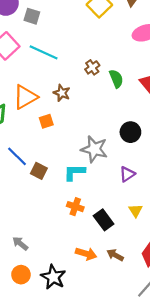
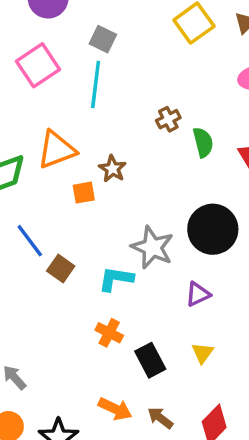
gray square: (32, 16) -> (103, 39), moved
cyan line: (44, 52) -> (96, 84), turned 64
brown star: (62, 93) -> (112, 169), moved
black circle: (130, 132) -> (213, 229), size x1.5

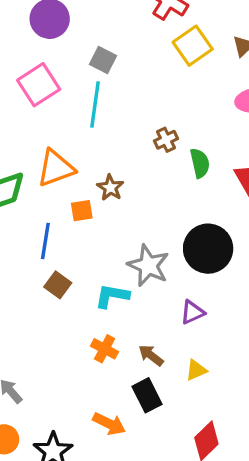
blue line: (30, 241) -> (45, 241), moved, turned 45
yellow triangle: (203, 353) -> (196, 370), turned 30
black rectangle: (150, 360) -> (147, 395), moved
brown arrow: (160, 418) -> (151, 355), moved

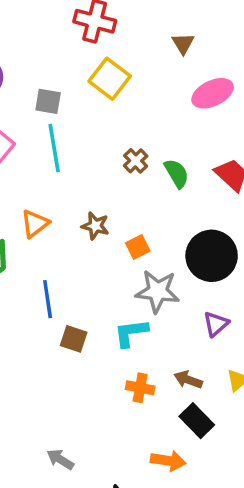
yellow square: (193, 46) -> (110, 79), moved
orange triangle: (56, 168) -> (35, 224), size x0.7
orange square: (82, 211) -> (138, 247), moved

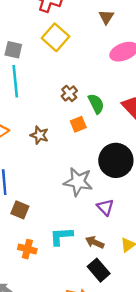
orange square: (138, 247) -> (78, 124), moved
purple triangle: (216, 324) -> (105, 207), moved, turned -36
cyan L-shape: (131, 333) -> (61, 236), moved
orange cross: (140, 388) -> (27, 249), moved

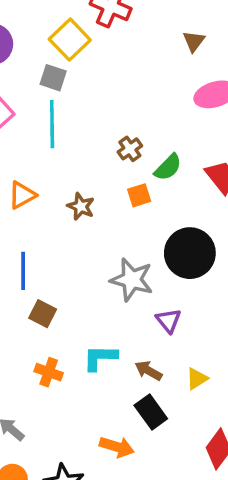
yellow square: (55, 37) -> (70, 40), moved
green semicircle: (96, 104) -> (168, 167), turned 66

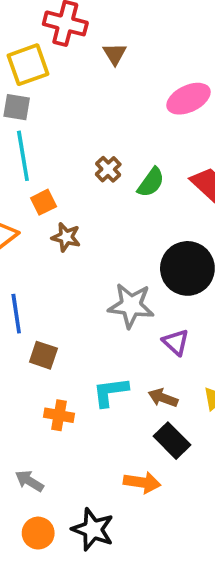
yellow square: (70, 40) -> (28, 65), turned 33
brown triangle: (194, 41) -> (115, 54), moved
orange square: (139, 195) -> (44, 202), moved

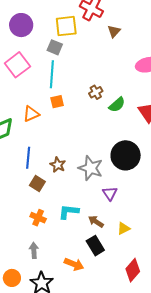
brown star: (66, 237) -> (58, 165), moved
gray arrow: (29, 481) -> (34, 250), moved, turned 42

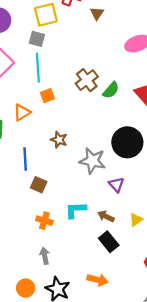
brown cross: (96, 92) -> (87, 80), size x1.5
brown star: (58, 165) -> (59, 140), moved
orange arrow: (74, 264) -> (98, 280), moved

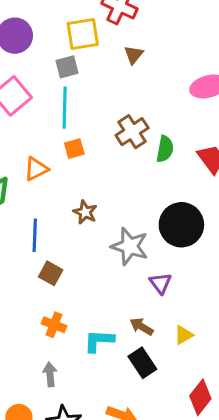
brown triangle: (97, 13) -> (134, 55), moved
gray square: (37, 39) -> (67, 67), turned -35
green semicircle: (111, 90) -> (165, 149), turned -36
cyan L-shape: (76, 210) -> (99, 341), moved

